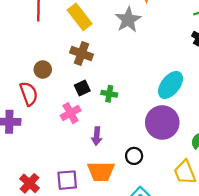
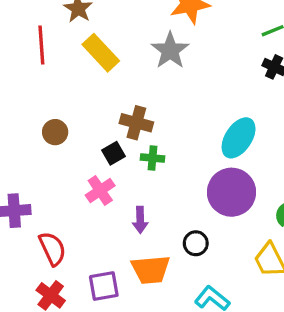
brown cross: (82, 54) -> (136, 123), moved
red semicircle: (29, 94) -> (52, 249), moved

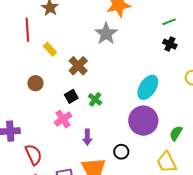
yellow rectangle: (101, 53) -> (50, 49), moved, size x0.6
brown cross: (136, 123) -> (78, 66), moved, turned 30
green cross: (153, 158) -> (95, 99), turned 32

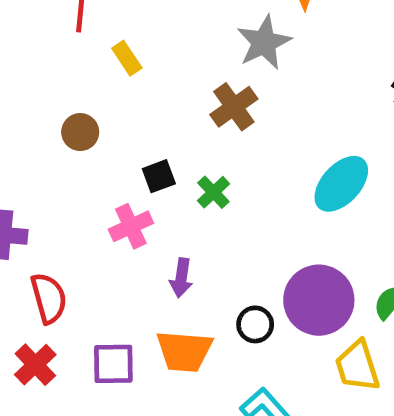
brown cross: (78, 66) -> (234, 107), moved
purple circle: (143, 121) -> (319, 300), moved

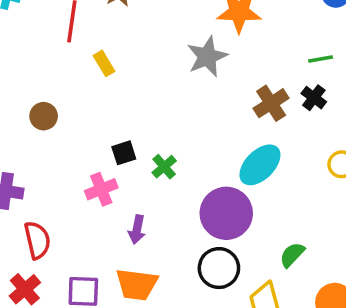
brown cross: (234, 107) -> (271, 103), moved
brown circle: (80, 132) -> (44, 116), moved
purple circle: (319, 300) -> (226, 213), moved
black circle: (255, 324) -> (219, 268), moved, size x1.5

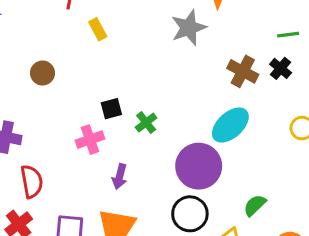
brown cross: (271, 103) -> (243, 71), turned -32

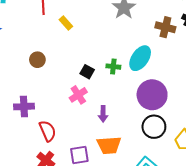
black square: (111, 109) -> (87, 72), turned -32
green cross: (146, 123) -> (113, 67), moved, turned -32
cyan ellipse: (230, 125) -> (140, 58), moved

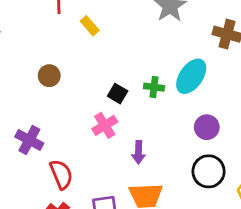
purple circle: (152, 95) -> (207, 127), size x0.6
purple cross: (24, 107) -> (29, 140), turned 30

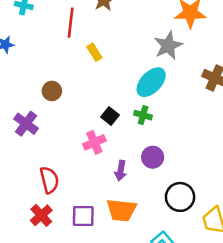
cyan ellipse: (191, 76) -> (151, 82), moved
purple circle: (207, 127) -> (153, 157), moved
purple cross: (29, 140) -> (26, 124), moved

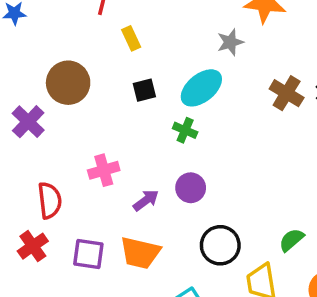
gray star: (168, 46) -> (230, 42), size x0.7
brown circle: (52, 91) -> (68, 83), size x1.6
black square: (110, 116) -> (144, 90), moved, turned 30
pink cross: (94, 142) -> (104, 170), moved
purple arrow: (121, 171) -> (146, 200), turned -144

